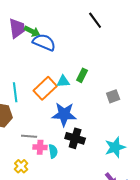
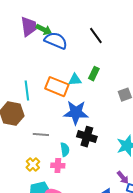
black line: (95, 20) -> (96, 36), moved
orange rectangle: (45, 88) -> (57, 87), turned 65
pink cross: (40, 147) -> (58, 166), moved

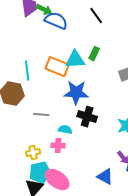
cyan triangle: (75, 80) -> (75, 60), size x1.5
cyan semicircle: (65, 150) -> (65, 130), turned -72
yellow cross: (33, 165) -> (33, 153), moved, turned 32

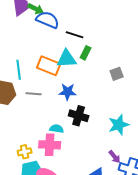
black line: (96, 16) -> (75, 35), moved, turned -36
blue star: (76, 93) -> (68, 92), size x0.7
gray line: (41, 115) -> (34, 94), moved
pink cross: (58, 146) -> (50, 145), size x1.5

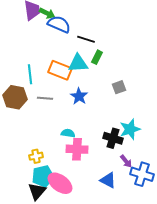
gray square: (117, 74) -> (119, 87), moved
blue star: (68, 92) -> (79, 96), turned 30
black cross: (79, 116) -> (113, 138), moved
pink cross: (50, 145) -> (77, 149), moved

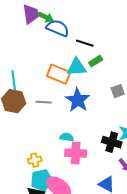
green rectangle: (97, 57) -> (96, 61), turned 32
cyan line: (30, 74) -> (14, 80), moved
blue star: (79, 96) -> (78, 100), size x1.4

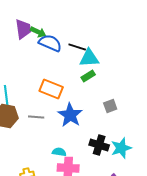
black line: (85, 43) -> (77, 47), moved
cyan triangle: (77, 67) -> (89, 58), moved
black cross: (112, 142) -> (99, 145), moved

